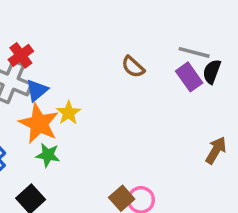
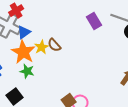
brown semicircle: (133, 67) -> (54, 45), moved
purple rectangle: (189, 77) -> (94, 21), moved

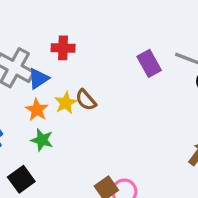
red cross: (16, 11) -> (63, 48), moved, turned 32
orange star: (23, 52) -> (37, 110), size x0.6

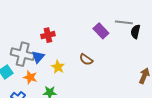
brown semicircle: (86, 100) -> (86, 60), moved
orange star: (37, 110) -> (30, 77), moved

